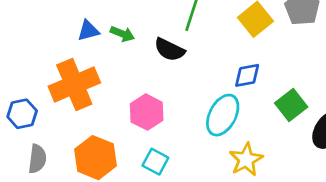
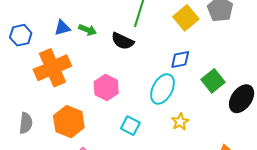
blue hexagon: (22, 114) -> (21, 35), moved
yellow star: (246, 160) -> (180, 122), size x0.7
cyan square: (155, 162) -> (130, 126), moved

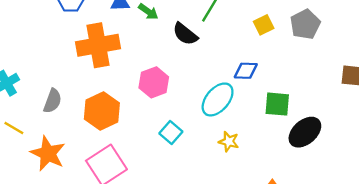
yellow square: (186, 18) -> (264, 25), size x0.7
green square: (213, 81) -> (277, 104), turned 30
yellow star: (180, 122) -> (229, 142), turned 30

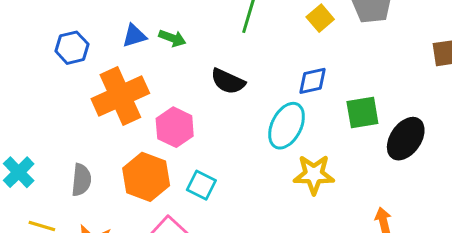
black semicircle: (185, 34) -> (228, 81), moved
pink hexagon: (154, 82) -> (175, 127), moved
cyan square: (171, 132) -> (201, 185), moved
yellow star: (229, 142) -> (314, 175), size x1.5

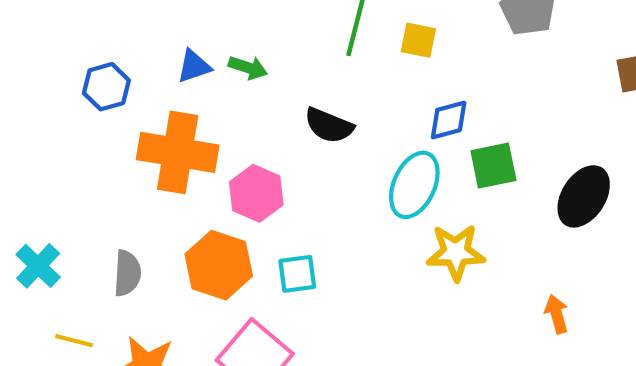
yellow square: (320, 18) -> (418, 40), moved, turned -36
orange cross: (120, 96) -> (178, 152), turned 36
green square: (362, 112) -> (493, 166), moved
cyan square: (201, 185) -> (297, 274), turned -32

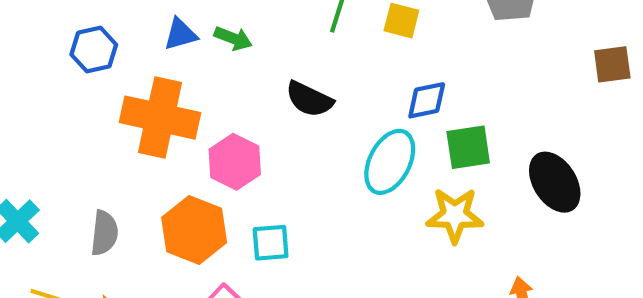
black ellipse: (584, 196) -> (555, 182), turned -68
yellow star: (456, 252) -> (455, 215), moved

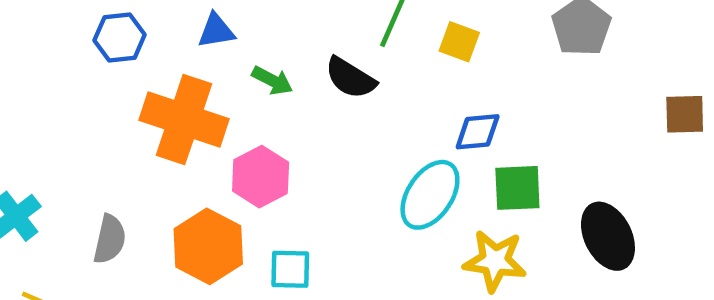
green arrow: (233, 38) -> (272, 80), moved
black semicircle: (309, 99) -> (350, 78), moved

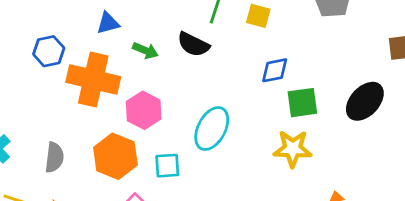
blue hexagon: (120, 37) -> (49, 51), moved
cyan ellipse: (430, 195) -> (212, 129), moved
black ellipse: (608, 236) -> (365, 101), moved, turned 75

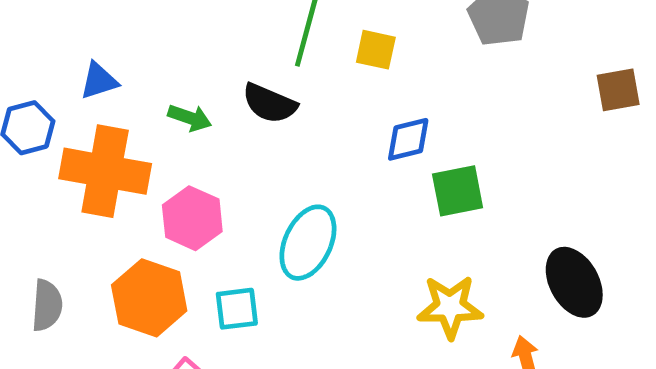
blue triangle: (108, 23) -> (99, 81), moved
black ellipse: (365, 101) -> (574, 282), moved, turned -69
yellow star: (293, 149) -> (450, 307), moved

